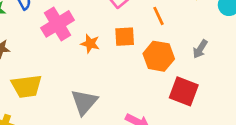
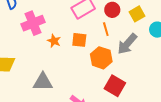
gray arrow: (200, 49) -> (127, 44), moved, size x1.6
gray triangle: (84, 102) -> (43, 82), turned 40

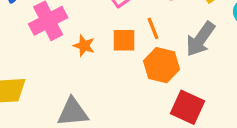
orange line: (106, 29) -> (153, 28), moved

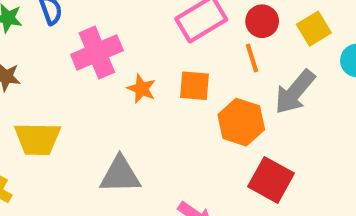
orange line: (153, 28) -> (252, 58), moved

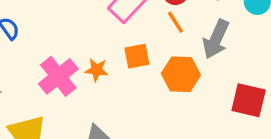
pink cross: (97, 53) -> (58, 76), moved
red square: (271, 180) -> (249, 100), moved

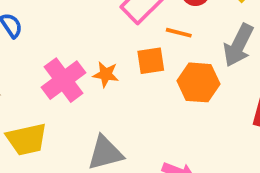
orange line: (175, 22) -> (179, 33), moved, turned -45

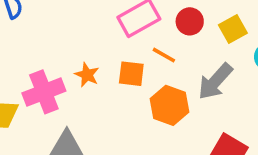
pink cross: (64, 80) -> (44, 92), moved

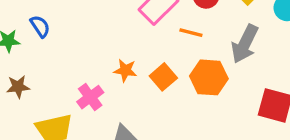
orange square: (131, 74) -> (163, 77), moved, turned -32
pink cross: (44, 92) -> (90, 97), size x0.7

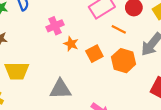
pink cross: (90, 97) -> (55, 26), moved

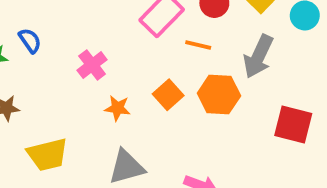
orange star: (71, 44) -> (118, 108), moved

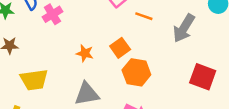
pink cross: (92, 65) -> (52, 14), moved
orange hexagon: (219, 94) -> (136, 72), moved

